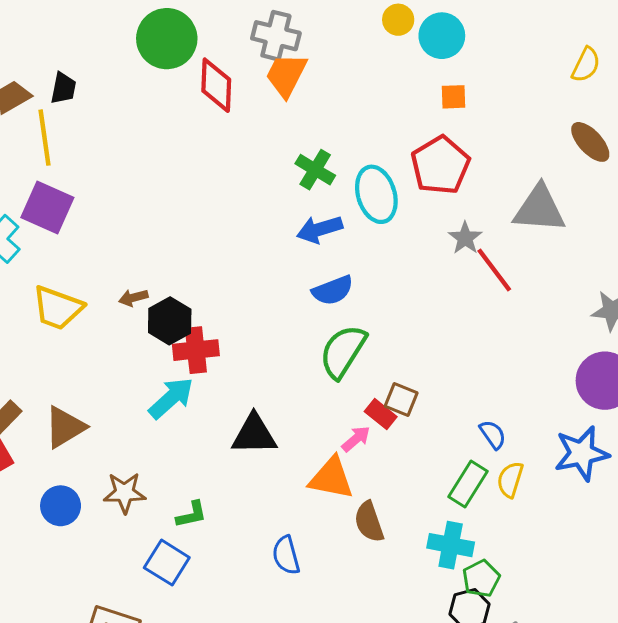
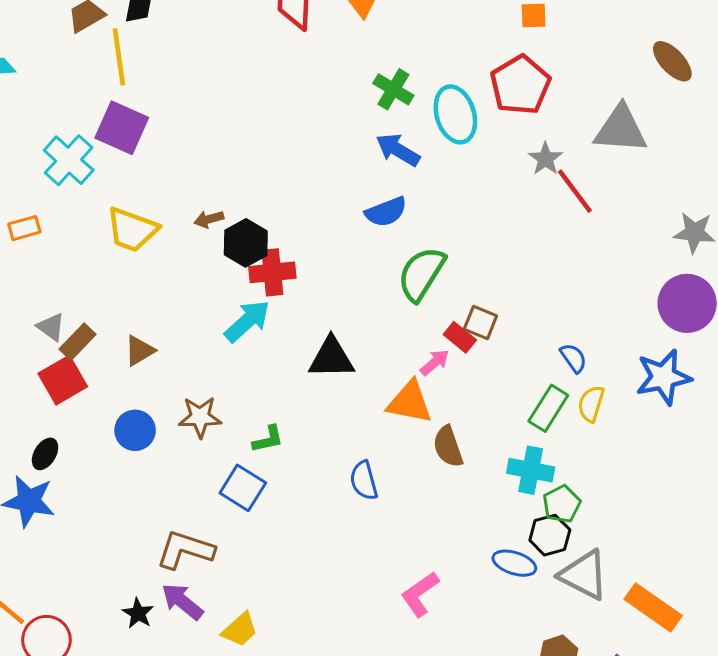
blue arrow: (320, 229) -> (398, 150), turned 48
blue semicircle: (333, 290) -> (386, 212), moved
brown triangle: (65, 427) -> (139, 351), size x0.7

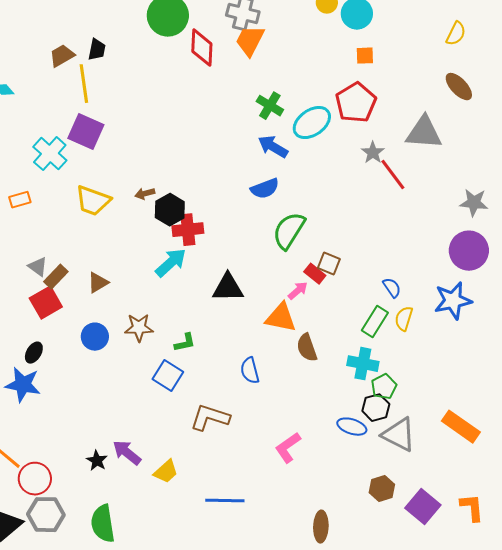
cyan ellipse: (455, 114) -> (312, 123), turned 72
brown L-shape: (185, 550) -> (210, 418), moved
orange rectangle: (653, 607) -> (461, 427), moved

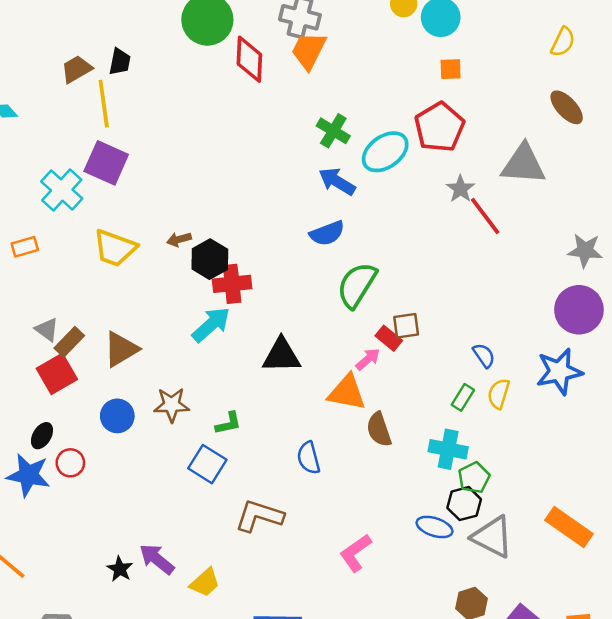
brown square: (329, 264) -> (406, 326), turned -30
brown triangle: (98, 283) -> (121, 349), size x1.4
green rectangle: (375, 322) -> (463, 397), size x0.7
red circle: (35, 479) -> (70, 463), moved, size x0.7

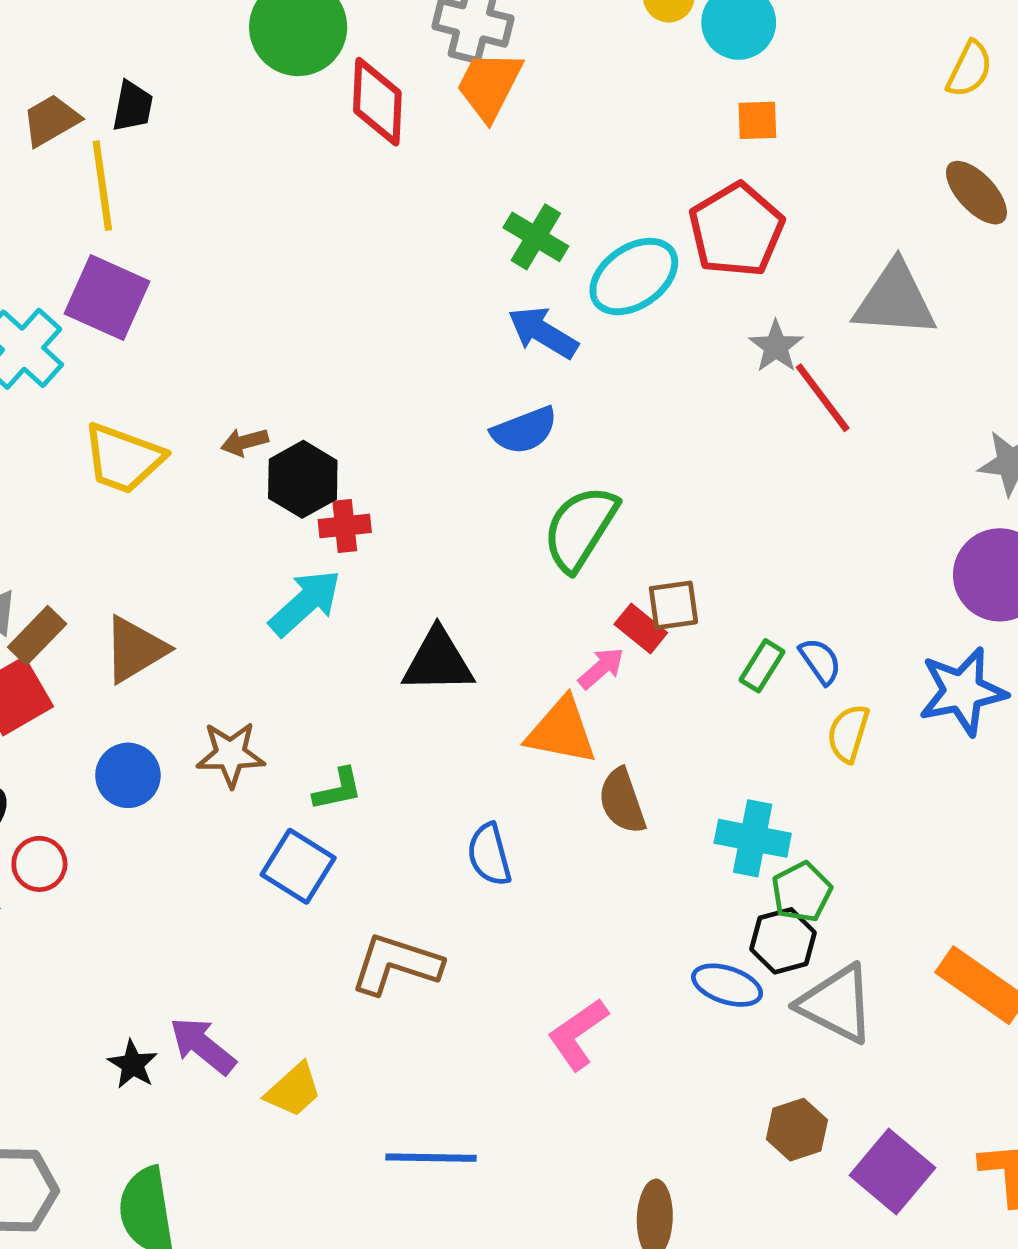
red cross: (232, 284) -> (345, 526), size x0.7
green rectangle: (463, 397) -> (762, 666), moved

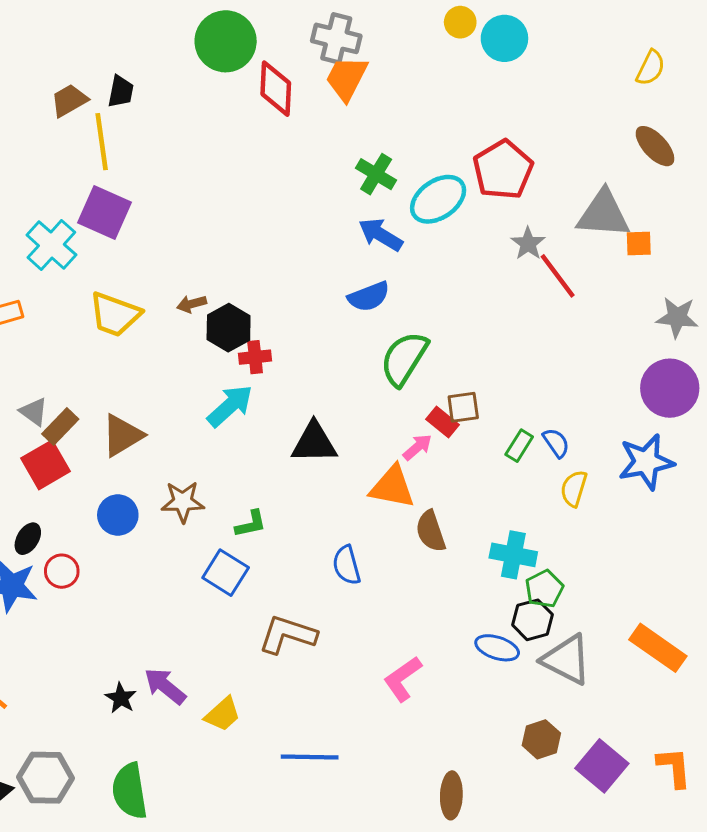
orange square: (757, 120) -> (639, 243), moved

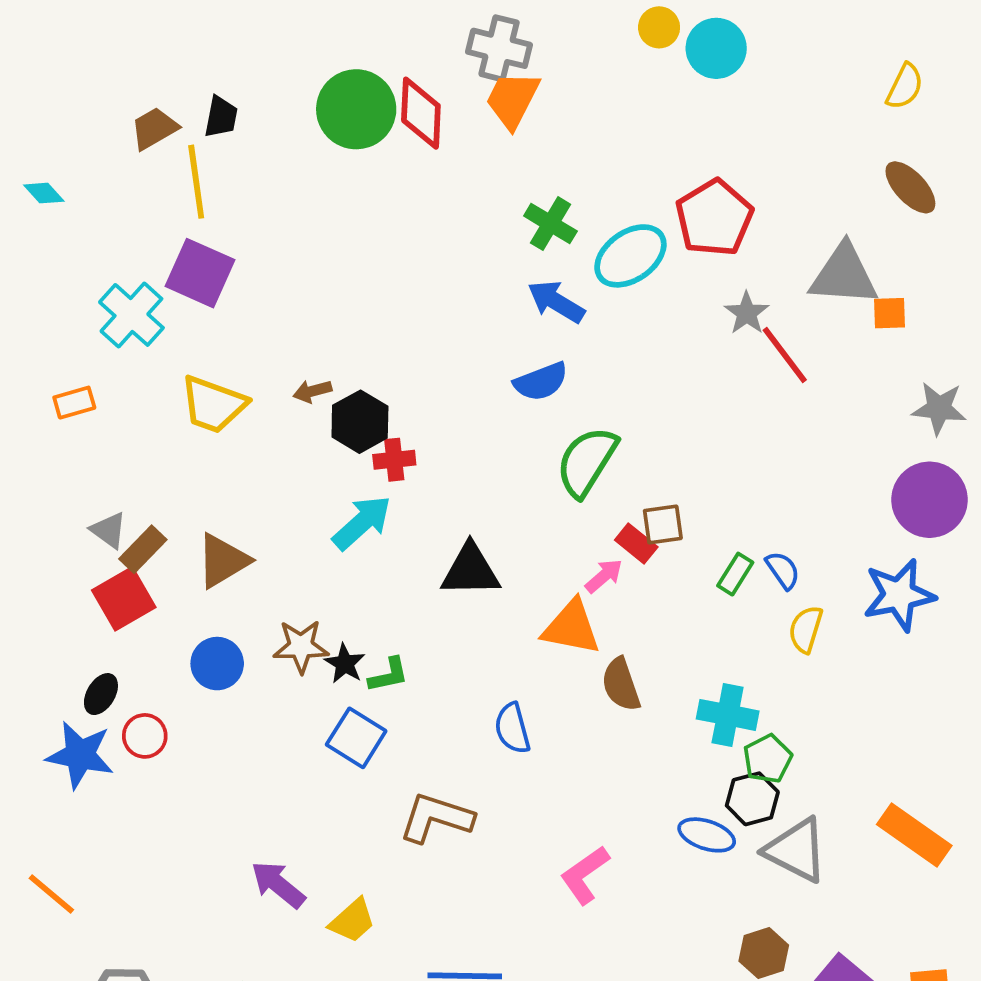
green circle: (226, 41) -> (356, 109), moved
black star: (121, 698) -> (345, 664), moved

